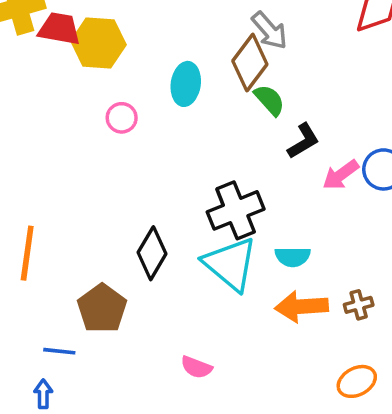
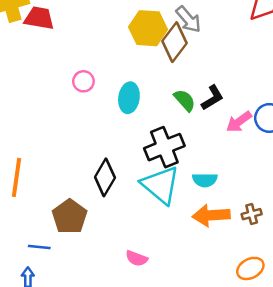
yellow hexagon: (98, 43) -> (148, 28), moved
cyan ellipse: (186, 84) -> (129, 98), moved
green semicircle: (269, 100) -> (185, 100), moved

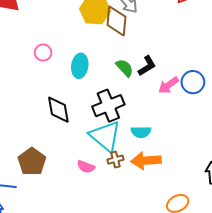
brown diamond: (174, 42) -> (116, 21), turned -32
black diamond: (105, 177) -> (58, 110), moved, turned -40
brown cross: (252, 214) -> (115, 160), moved
pink semicircle: (137, 258) -> (86, 167), moved

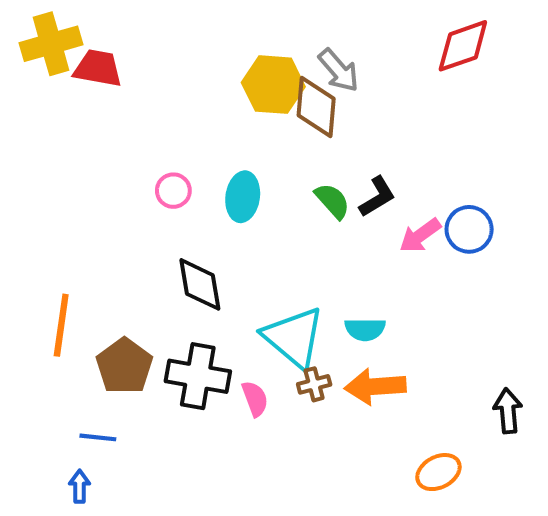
pink circle: (43, 53) -> (173, 191), moved
black cross: (108, 106) -> (198, 376), moved, turned 32
brown pentagon: (32, 162) -> (124, 366), moved
pink semicircle: (86, 167) -> (255, 399), turned -132

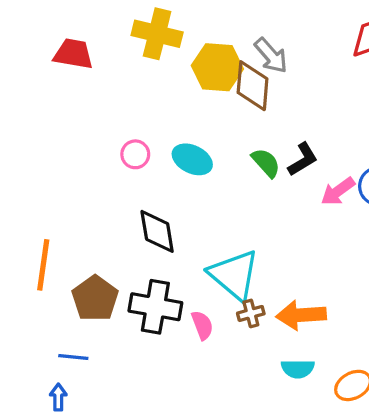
yellow cross: (51, 44) -> (157, 34), moved, turned 30
cyan ellipse: (243, 197) -> (192, 159), turned -72
cyan semicircle: (365, 329) -> (298, 369), moved

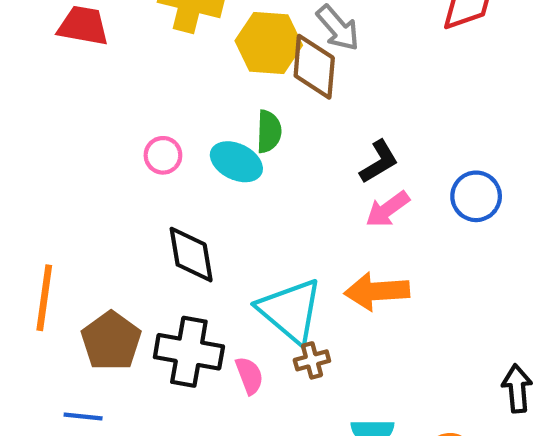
green semicircle: (266, 163) -> (269, 132), moved, turned 44
pink arrow: (338, 191) -> (388, 209), moved
orange arrow: (301, 315) -> (377, 291), moved

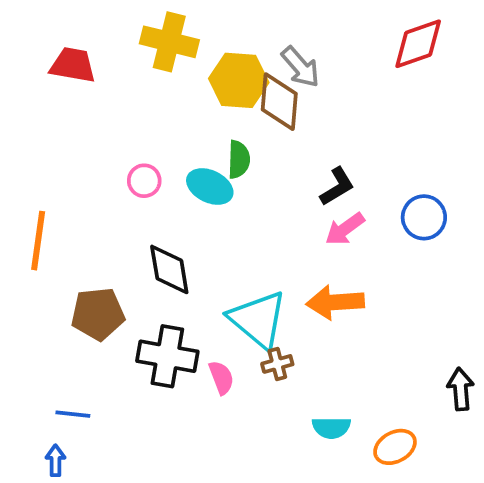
orange line: (44, 298) -> (38, 241), moved
brown pentagon: (111, 341) -> (98, 314), moved, turned 30

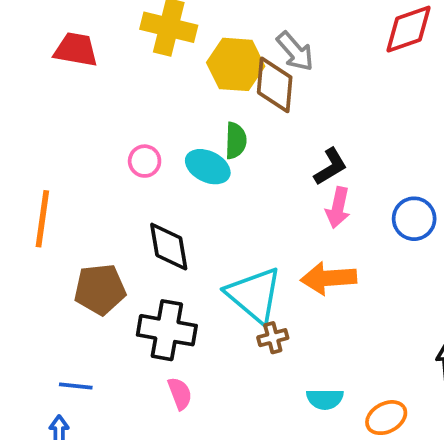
blue circle: (424, 217) -> (414, 219), moved
pink arrow: (345, 229) -> (338, 208), turned -42
pink semicircle: (221, 377) -> (180, 393), moved

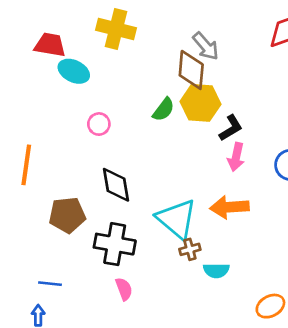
yellow hexagon: (236, 64) -> (200, 103), moved
green semicircle: (236, 141) -> (164, 110), turned 35
cyan ellipse: (208, 167) -> (74, 71), moved
cyan semicircle: (325, 399) -> (216, 270), moved

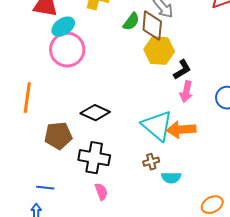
cyan ellipse: (74, 71) -> (63, 27), turned -60
green semicircle: (164, 110) -> (131, 22), moved
pink circle: (99, 124) -> (67, 50), moved, size x2.0
black diamond: (116, 185) -> (95, 113), turned -56
cyan triangle: (177, 219) -> (157, 126), moved

